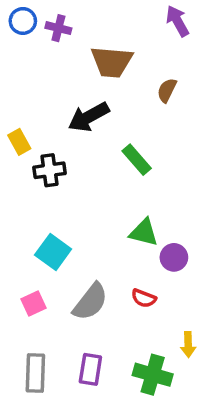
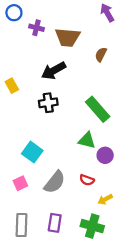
purple cross: (58, 28) -> (36, 28), moved
green rectangle: (137, 160) -> (98, 109), moved, size x1.4
black cross: (50, 170) -> (48, 103), moved
yellow arrow: (188, 344) -> (105, 199), moved, turned 64

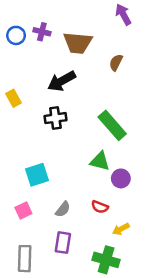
blue circle: (14, 13) -> (16, 35), moved
cyan square: (32, 152) -> (37, 175), turned 36
gray semicircle: (55, 182) -> (63, 209), size x0.6
purple rectangle: (55, 223) -> (63, 243), moved

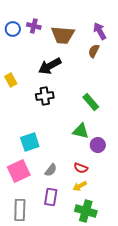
purple arrow: (123, 14) -> (100, 31), moved
green rectangle: (112, 125) -> (91, 102), size x0.7
pink square: (23, 211) -> (19, 171), size x1.6
yellow arrow: (121, 229) -> (80, 186), moved

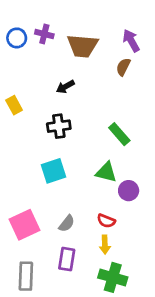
black arrow: (50, 66) -> (65, 87), size x0.6
cyan square: (30, 142) -> (54, 171), moved
yellow arrow: (80, 186) -> (105, 245), turned -64

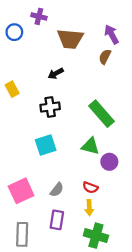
purple cross: (44, 34) -> (39, 16), moved
green rectangle: (119, 134) -> (102, 114), size x1.4

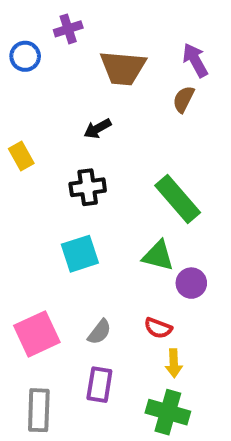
purple cross: (39, 16) -> (68, 29), turned -32
yellow arrow: (89, 208) -> (174, 363), moved

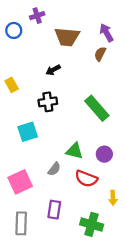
cyan square: (80, 254) -> (28, 132), moved
green triangle: (158, 256) -> (74, 151), moved
red semicircle: (158, 328) -> (86, 179), size x1.5
gray semicircle: (99, 332) -> (54, 169), moved
yellow arrow: (174, 363) -> (113, 198), moved

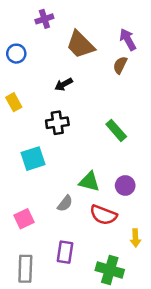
blue circle: (14, 30) -> (16, 54), moved
brown trapezoid: (67, 37) -> (80, 45), turned 40
green rectangle: (97, 108) -> (116, 130), size x0.7
pink square: (20, 182) -> (24, 219), size x0.7

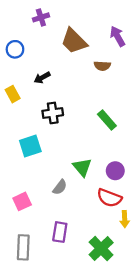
brown semicircle: (120, 65) -> (102, 66), moved, turned -112
black arrow: (64, 84) -> (42, 78), moved
green triangle: (89, 182) -> (82, 167), turned 36
red semicircle: (103, 215) -> (109, 198), moved
green cross: (110, 270) -> (101, 249), turned 30

